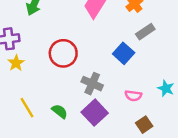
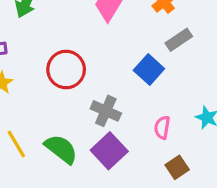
pink semicircle: (133, 96) -> (162, 128), turned 91
green semicircle: (60, 111) -> (61, 149), size x1.5

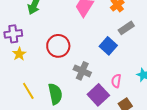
green semicircle: (61, 149) -> (55, 94), turned 40
purple square: (109, 151) -> (98, 95), moved

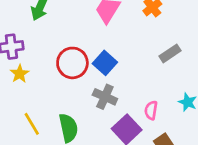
gray rectangle: (126, 28) -> (170, 53), moved
blue square: (108, 46) -> (105, 63), moved

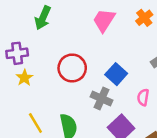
blue square: (105, 63) -> (116, 74), moved
pink semicircle: (151, 110) -> (143, 97), moved

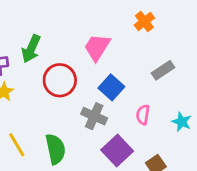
green arrow: (43, 18) -> (31, 49), moved
pink trapezoid: (104, 20) -> (97, 47), moved

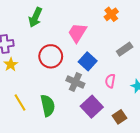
green arrow: (31, 49) -> (35, 17), moved

